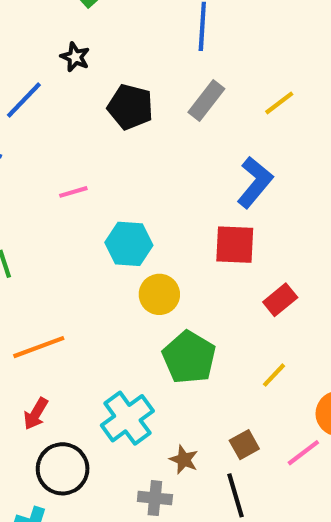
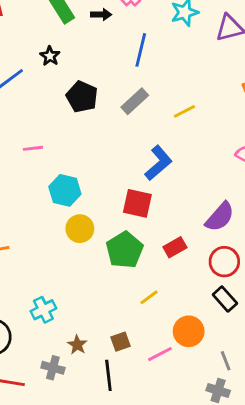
red rectangle: (280, 300) -> (175, 247), moved
green pentagon: (189, 357) -> (125, 250), moved
cyan cross: (127, 418) -> (43, 310), size x0.7

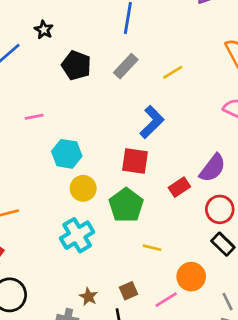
red rectangle: (175, 247) -> (179, 187), moved
yellow line: (149, 297) -> (152, 248), turned 54
cyan cross: (43, 310) -> (77, 235), moved, size x1.4

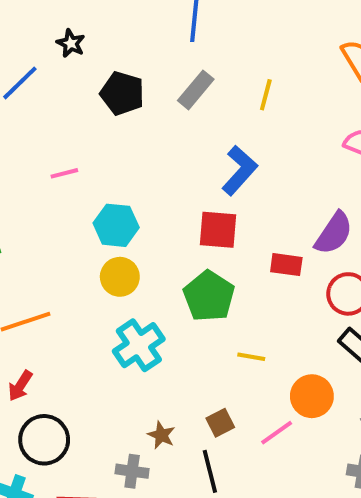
yellow line: (173, 72) -> (266, 95), turned -40
red rectangle: (179, 187) -> (286, 265), turned 45
yellow circle: (83, 188) -> (120, 277), moved

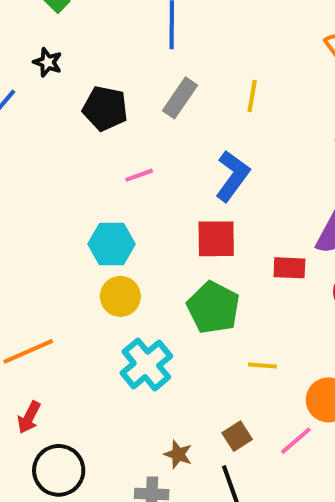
pink line: (64, 173) -> (139, 175), moved

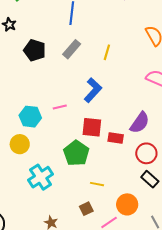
pink line: (139, 175) -> (60, 107), moved
red square: (216, 239) -> (92, 127), moved
yellow circle: (120, 296) -> (20, 144), moved
brown square: (237, 436) -> (86, 209), moved

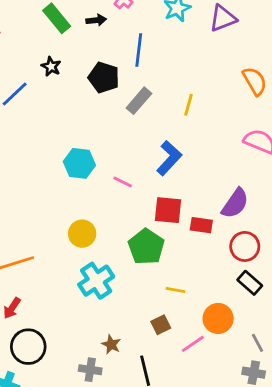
black pentagon: (35, 50) -> (104, 77), moved
pink line: (60, 107) -> (123, 182), turned 40
cyan hexagon: (30, 117) -> (79, 163), moved
yellow circle: (20, 144) -> (82, 234), moved

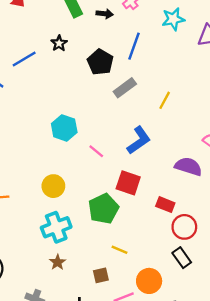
purple semicircle: (235, 203) -> (188, 166), moved, turned -120
red rectangle: (201, 225) -> (165, 205), moved
brown star: (111, 345) -> (58, 262), moved

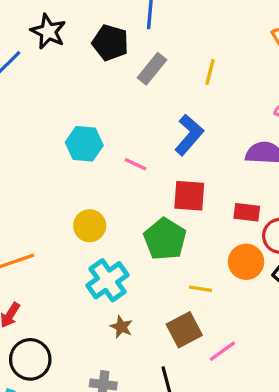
black star: (59, 43) -> (48, 32), size x1.5
brown square: (101, 275) -> (184, 330), size x1.5
orange circle: (149, 281) -> (246, 262), moved

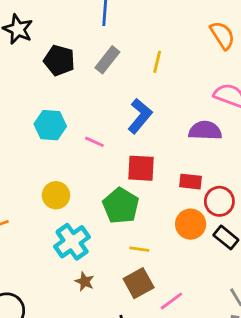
black pentagon: (110, 43) -> (59, 60), moved
yellow line: (201, 289) -> (139, 249), moved

